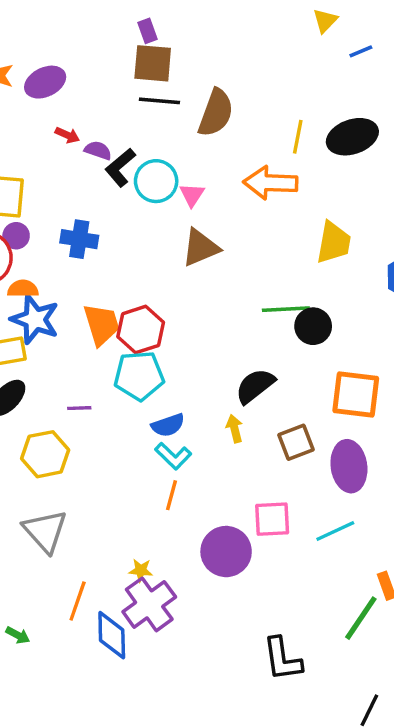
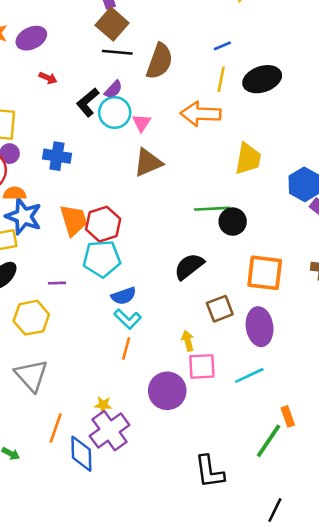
blue line: (361, 51) -> (222, 46), moved
brown square: (153, 63) -> (112, 24), turned 36
purple semicircle: (98, 150) -> (113, 89), moved, turned 114
yellow arrow: (235, 429) -> (188, 341), moved

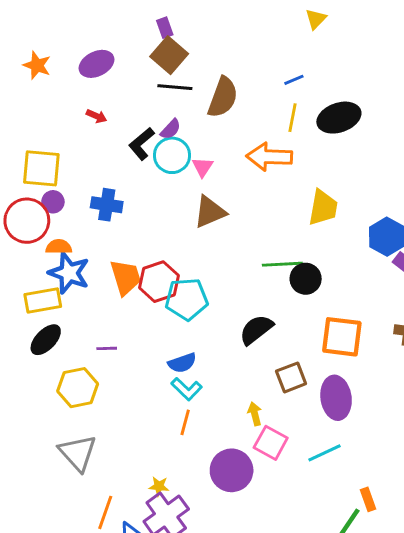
purple ellipse: (31, 38) -> (97, 64), moved
cyan pentagon: (102, 259) -> (187, 299), moved
pink square: (202, 366) -> (271, 443), turned 32

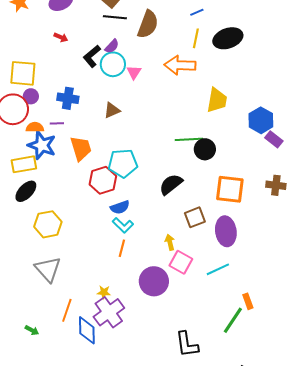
brown triangle: (210, 212) -> (112, 110), moved, size x0.7
red hexagon: (159, 282) -> (103, 180), moved
purple line: (107, 348) -> (57, 123), moved

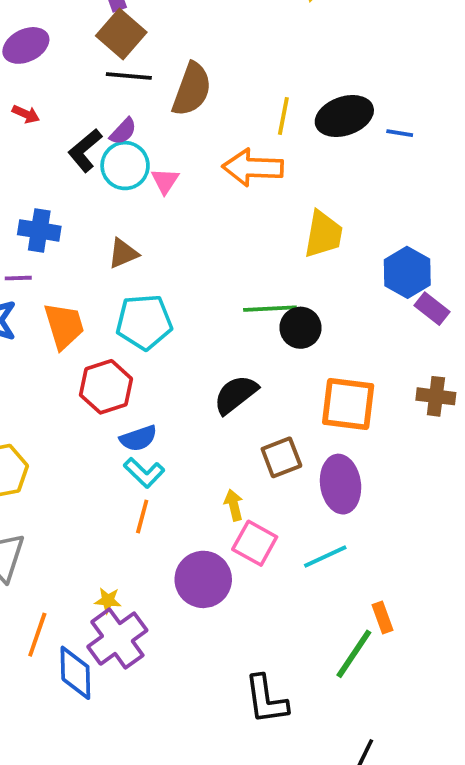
blue line: (197, 12) -> (400, 133), moved, turned 32
cyan pentagon: (123, 163) -> (144, 322), moved

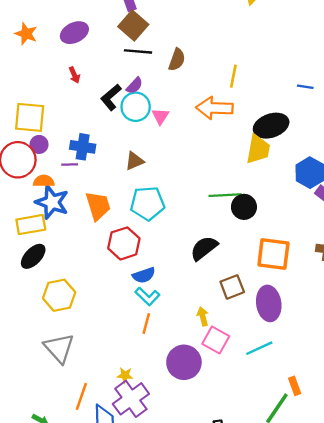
brown semicircle: (192, 89) -> (177, 60), size x0.7
red arrow: (26, 114) -> (74, 75), turned 42
black ellipse: (344, 116) -> (271, 126), moved
purple line: (18, 278) -> (70, 164), moved

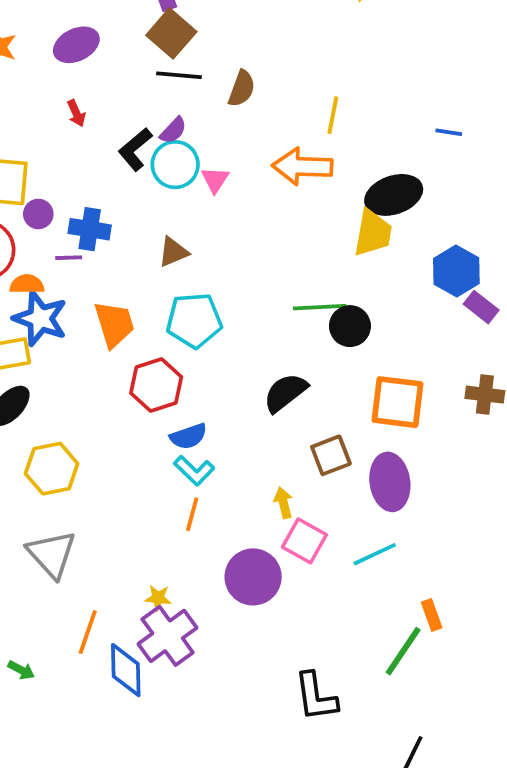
purple circle: (39, 144) -> (38, 214), moved

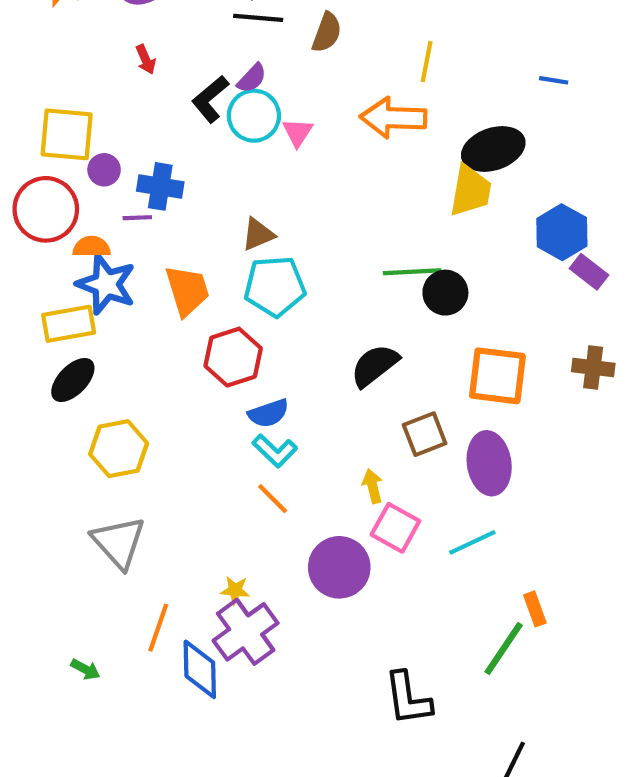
brown triangle: (173, 252) -> (258, 234), moved
orange line: (192, 514) -> (273, 499), turned -60

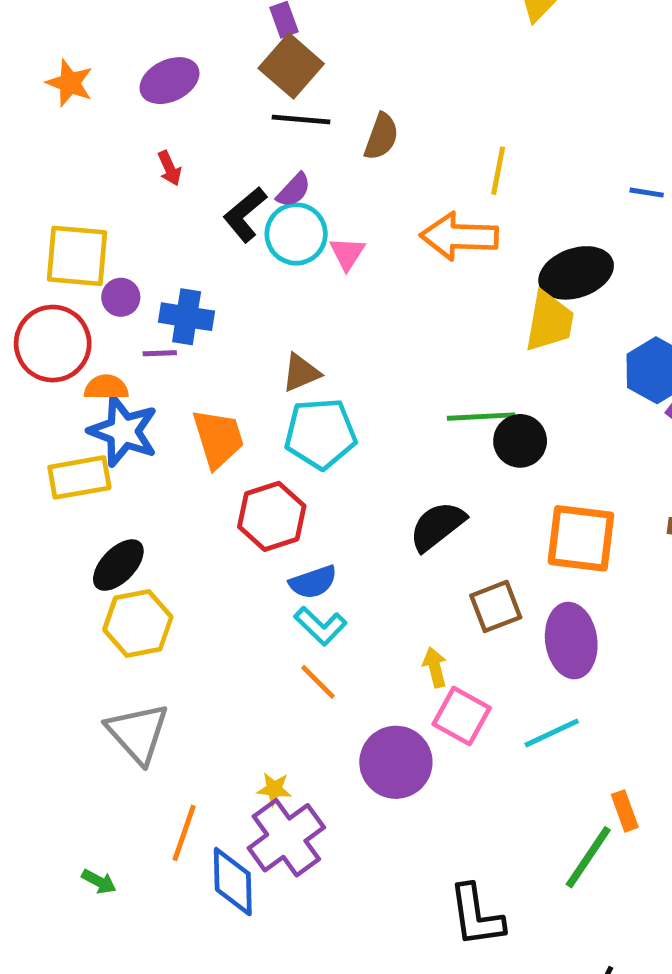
black ellipse: (73, 380) -> (118, 565), moved

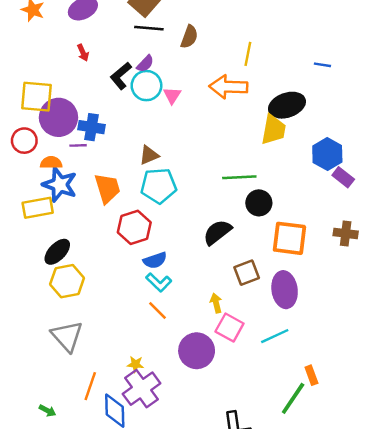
purple circle: (121, 297) -> (58, 117), size x2.0
red circle: (53, 344) -> (24, 141), size x0.7
black circle: (520, 441) -> (259, 203), moved

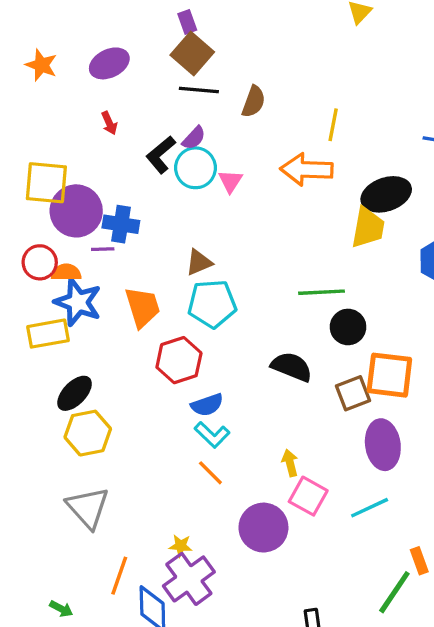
red circle: (24, 141) -> (40, 262), moved
black semicircle: (217, 232) -> (292, 367), turned 60
brown square: (247, 273) -> (353, 393), moved

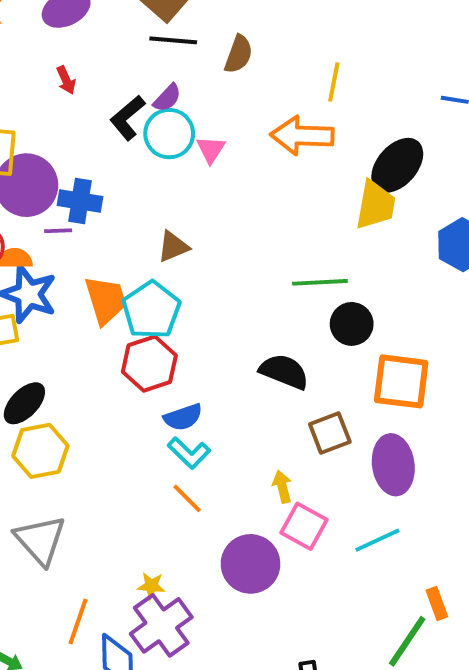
black ellipse: (386, 194) -> (397, 165), turned -30
cyan pentagon: (212, 304) -> (151, 310), moved, turned -30
brown square: (353, 393) -> (330, 433), moved

